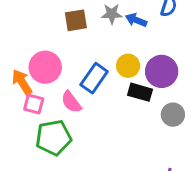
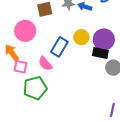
pink circle: (45, 67) -> (25, 31), moved
black rectangle: (140, 92) -> (100, 53), moved

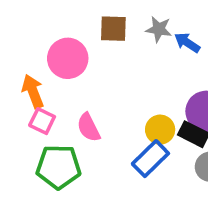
yellow circle: (81, 37) -> (160, 130), moved
blue rectangle: (59, 47) -> (150, 159), moved

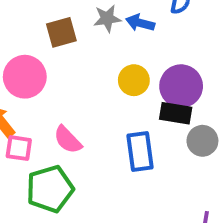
yellow circle: (160, 130) -> (134, 80), moved
blue rectangle: (150, 159) -> (140, 151), turned -36

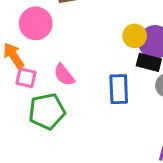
yellow circle: (134, 80) -> (135, 36), moved

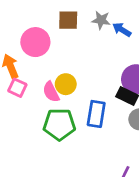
yellow circle: (135, 36) -> (66, 84), moved
green pentagon: (47, 111) -> (59, 124), moved

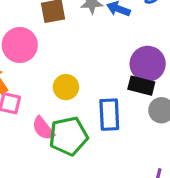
pink semicircle: (51, 92) -> (43, 128), moved

